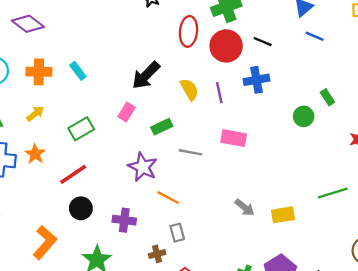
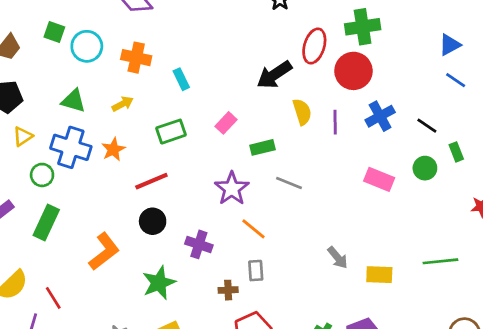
black line: (263, 42) -> (427, 126), moved
cyan rectangle: (78, 71) -> (181, 79), moved
black arrow: (146, 75) -> (274, 75), moved
blue cross: (256, 80) -> (380, 116), turned -30
pink rectangle: (234, 138) -> (379, 179), moved

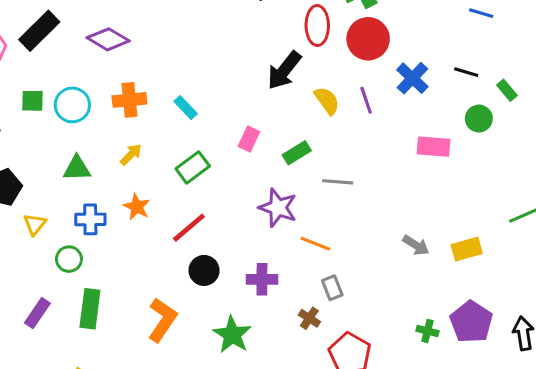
blue cross: (71, 147) -> (90, 219), size x0.7
brown cross: (228, 290) -> (309, 318), turned -36

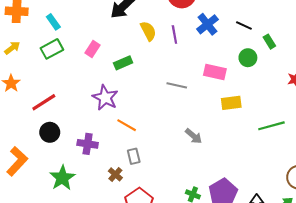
green rectangle: (193, 167) -> (52, 49), moved
gray line: (338, 182) -> (177, 85), moved
yellow rectangle: (467, 249) -> (231, 103), moved

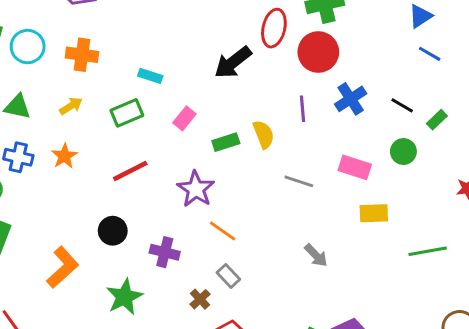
cyan rectangle: (53, 22) -> (150, 76), moved, turned -42
yellow semicircle: (148, 31) -> (264, 134), moved
green rectangle: (269, 42) -> (437, 120), moved, turned 72
red line: (44, 102) -> (130, 171), moved
gray rectangle: (134, 156) -> (228, 276), turned -35

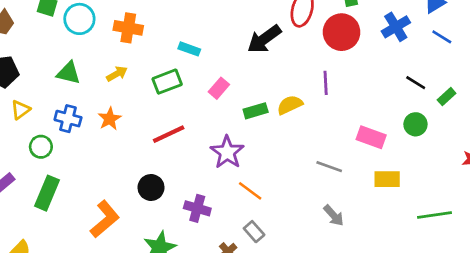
blue cross: (351, 99) -> (396, 27), moved
yellow semicircle: (264, 134) -> (290, 105), turned -95
gray line: (299, 181) -> (329, 167), moved

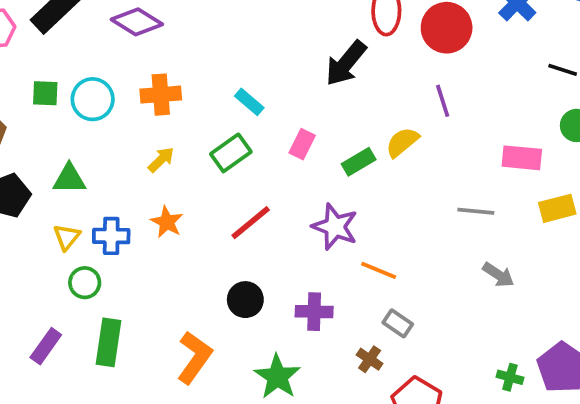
cyan rectangle: (189, 49) -> (249, 102), turned 35
green triangle: (69, 73) -> (69, 179), moved
yellow triangle: (20, 110) -> (67, 237), moved

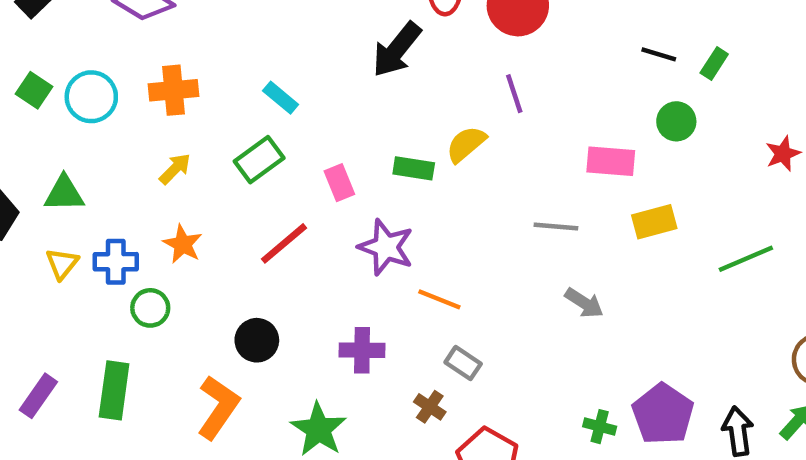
green square: (45, 93) -> (34, 90), turned 32
pink rectangle: (302, 144) -> (339, 183), moved, turned -48
green rectangle: (359, 162) -> (414, 168), turned 40
green circle: (85, 283) -> (150, 308), moved
black circle: (245, 300) -> (257, 340), moved

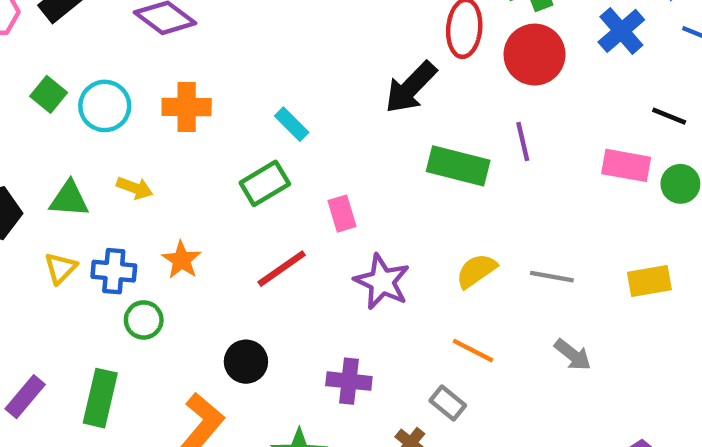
yellow semicircle: (466, 144) -> (476, 271), moved
pink rectangle: (611, 161) -> (626, 165), moved
green rectangle: (414, 168) -> (458, 166), moved, size x1.5
yellow arrow: (175, 169) -> (135, 188), moved, turned 60
orange line: (439, 299) -> (473, 351), moved

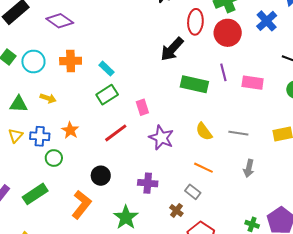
cyan rectangle: (292, 124) -> (107, 69), moved
pink rectangle: (626, 165) -> (253, 83), moved
yellow semicircle: (476, 271) -> (204, 131), turned -90
gray arrow: (573, 355) -> (249, 168), turned 66
green rectangle: (100, 398) -> (35, 194), turned 45

